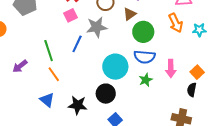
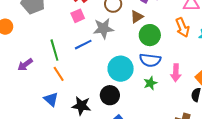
blue line: (77, 44) -> (83, 45), turned 36

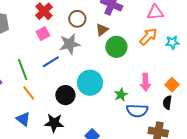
orange arrow: (182, 27) -> (148, 36), turned -108
blue semicircle: (150, 60) -> (137, 111), moved
black circle: (110, 95) -> (65, 95), moved

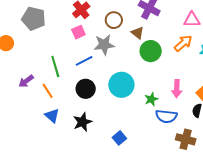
brown triangle: (102, 30) -> (138, 33), turned -48
orange line: (29, 93) -> (48, 91), moved
black circle: (65, 95) -> (86, 89), moved
black star: (54, 123) -> (82, 122), turned -30

